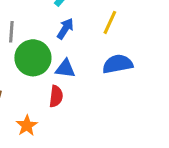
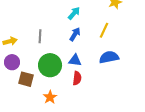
green circle: (33, 58) -> (50, 65), moved
red semicircle: (56, 96) -> (77, 78), moved

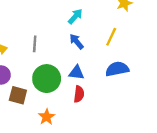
blue arrow: (75, 34) -> (77, 41), turned -72

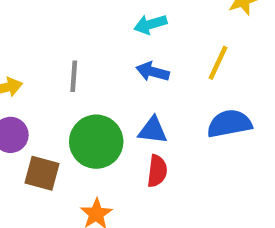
cyan arrow: (75, 16) -> (150, 24), turned -147
blue arrow: (77, 41) -> (153, 72), turned -35

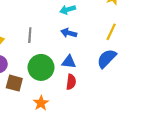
yellow line: (218, 63) -> (111, 32), moved
blue semicircle: (229, 124) -> (107, 59), turned -35

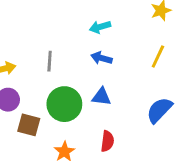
blue semicircle: (107, 59) -> (159, 110), moved
red semicircle: (71, 82) -> (107, 141), moved

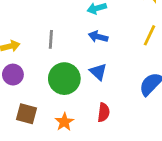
blue triangle: (101, 97) -> (98, 72), turned 36
brown square: (29, 125) -> (26, 114), moved

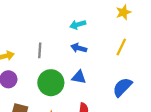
blue triangle: (98, 72) -> (79, 77), turned -32

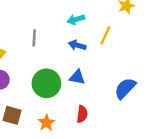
yellow line: (121, 47) -> (105, 35), moved
gray line: (40, 50) -> (34, 38), moved

